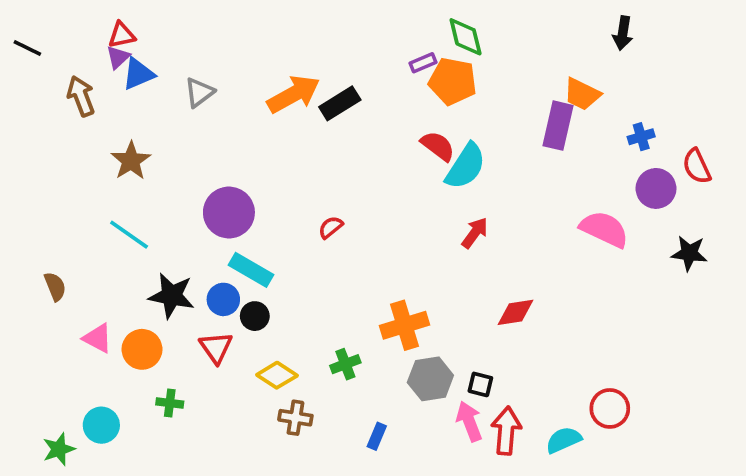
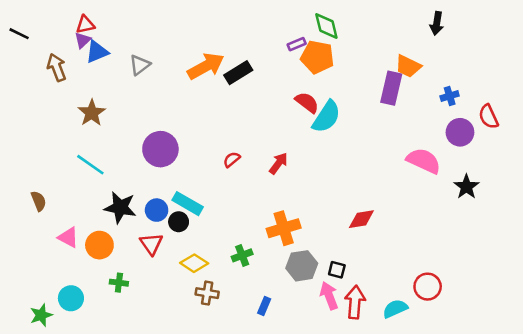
red arrow: (475, 233) -> (278, 163), moved
black star: (689, 253) -> (466, 187), moved, turned 30
cyan rectangle: (251, 270) -> (188, 204), moved

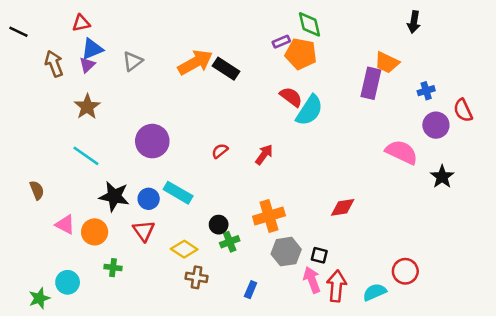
purple triangle: (83, 40) -> (87, 65), moved
black rectangle: (238, 73) -> (226, 69), turned 65
black circle: (179, 222) -> (219, 225), moved

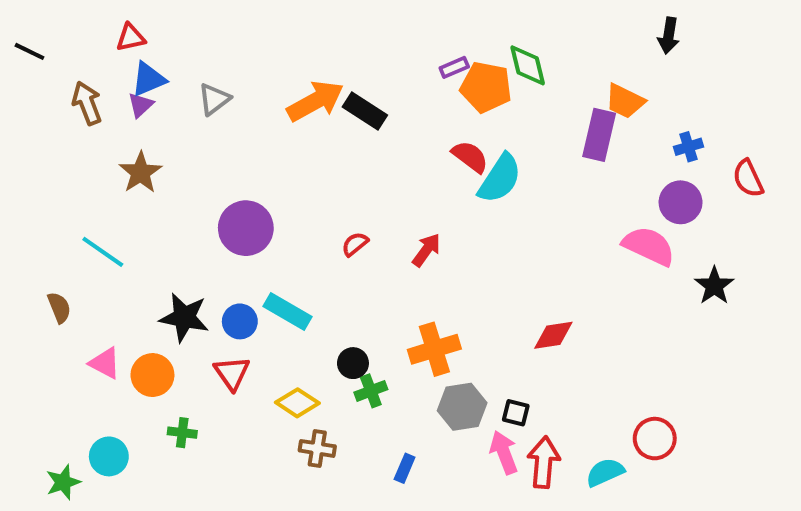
green diamond: (309, 24) -> (528, 65), moved
purple circle: (436, 125) -> (681, 202), moved
cyan line: (86, 156) -> (103, 252), moved

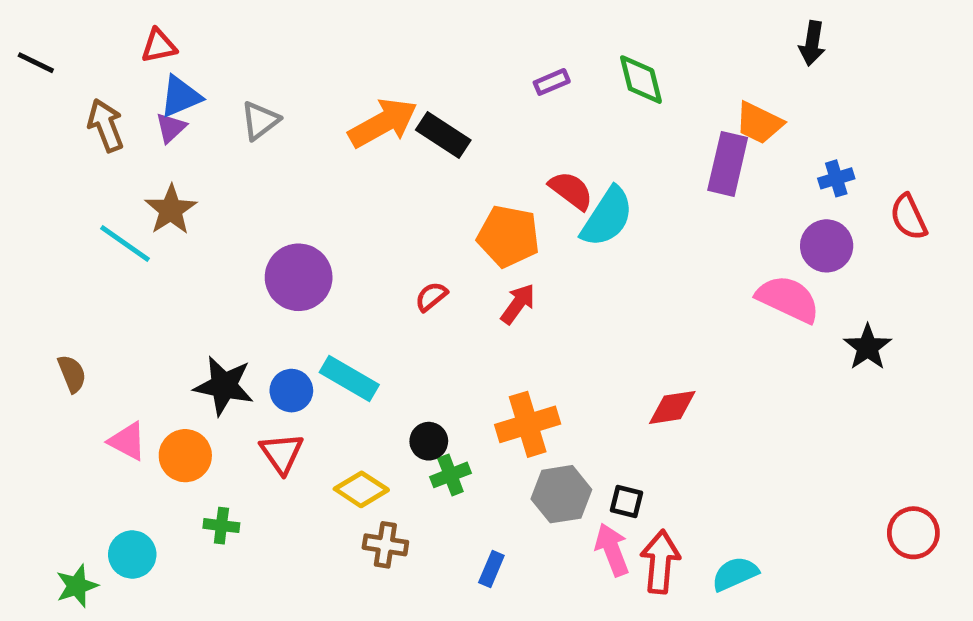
orange pentagon: (486, 87) -> (508, 236), moved
cyan line: (103, 252) -> (125, 244), moved
red circle: (655, 439) -> (913, 533), moved

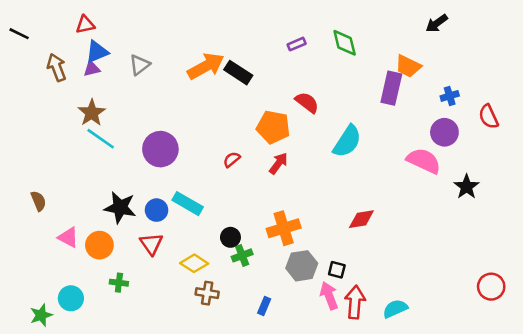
black arrow: (812, 43) -> (437, 23), turned 45
purple triangle: (171, 128) -> (92, 69), turned 30
cyan semicircle: (607, 217) -> (347, 141), moved
cyan line: (125, 244) -> (101, 139), moved

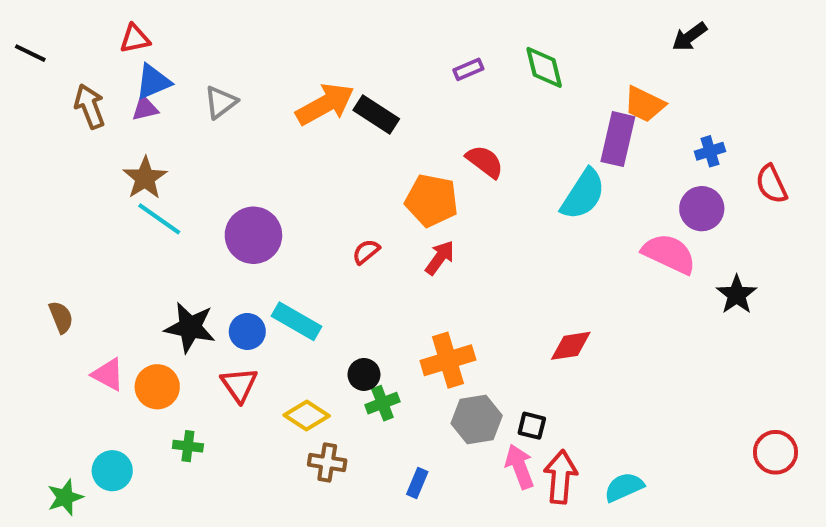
cyan semicircle: (347, 141) -> (583, 194), moved

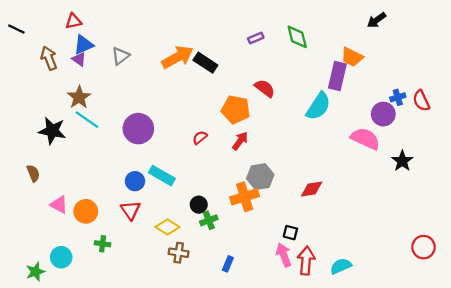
purple triangle: (145, 108) -> (79, 59), turned 48
blue cross: (710, 151) -> (398, 97), moved
black star: (190, 327) -> (52, 131), moved
gray hexagon: (477, 420) -> (260, 177), moved

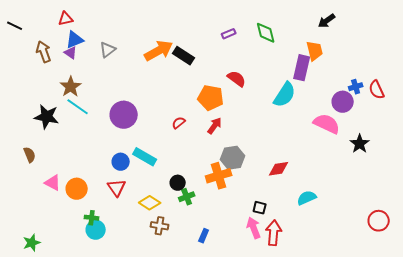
black arrow: (377, 20) -> (327, 21), moved
orange trapezoid: (352, 57) -> (315, 51), turned -130
cyan circle: (61, 257) -> (96, 230), moved
cyan semicircle: (341, 266) -> (307, 198), moved

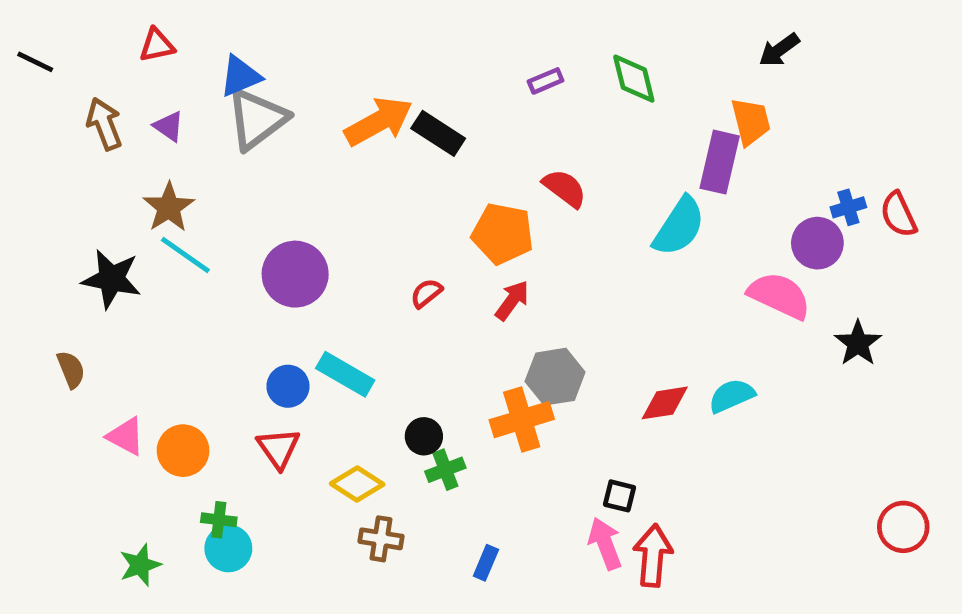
blue triangle: (75, 40) -> (240, 76), moved
gray triangle: (108, 50) -> (257, 119), size x1.6
cyan semicircle: (307, 198) -> (732, 396), moved
green star: (32, 243) -> (140, 565), moved

